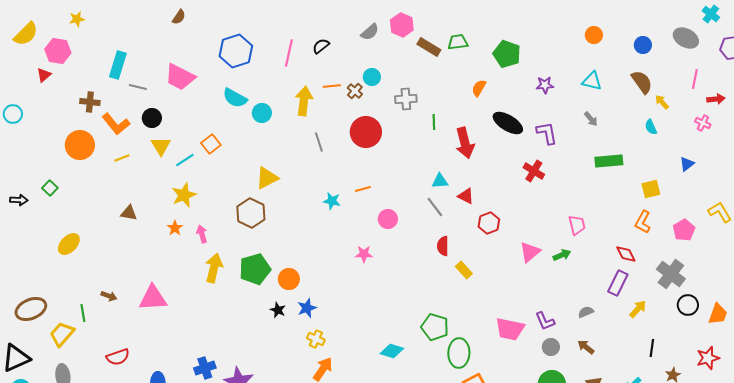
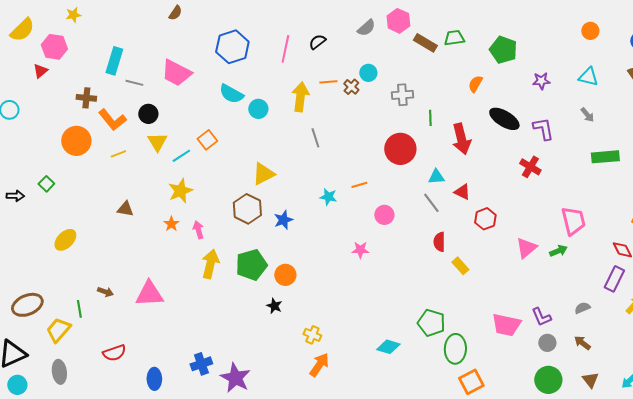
red circle: (366, 132) -> (400, 149), moved
pink trapezoid: (577, 225) -> (573, 221), size x1.4
blue star: (307, 308) -> (283, 220), moved

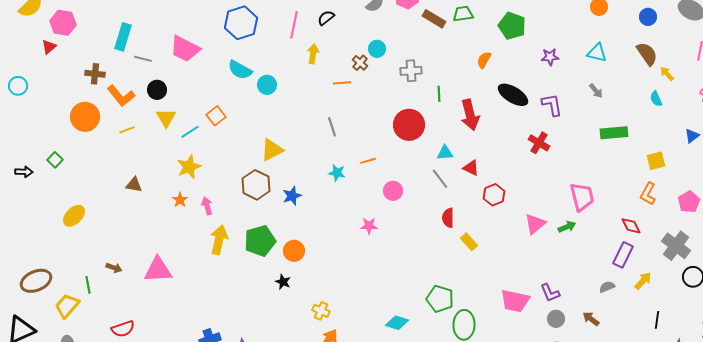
orange line: (328, 82) -> (342, 83), moved
yellow arrow: (300, 97) -> (313, 54), moved, size x0.7
gray line: (315, 138) -> (332, 127), moved
gray semicircle: (582, 308) -> (607, 287), moved

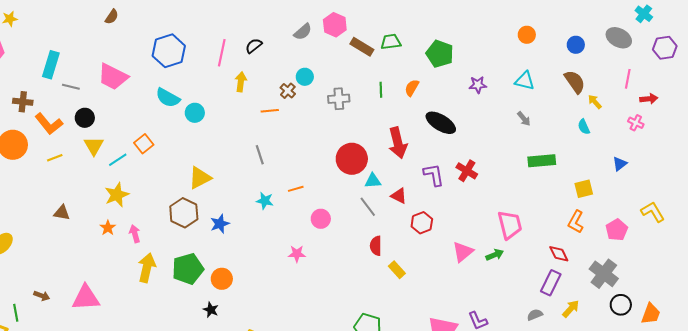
green line: (439, 94) -> (381, 90), moved
purple L-shape: (552, 105) -> (434, 175), moved
red circle: (409, 125) -> (352, 159), moved

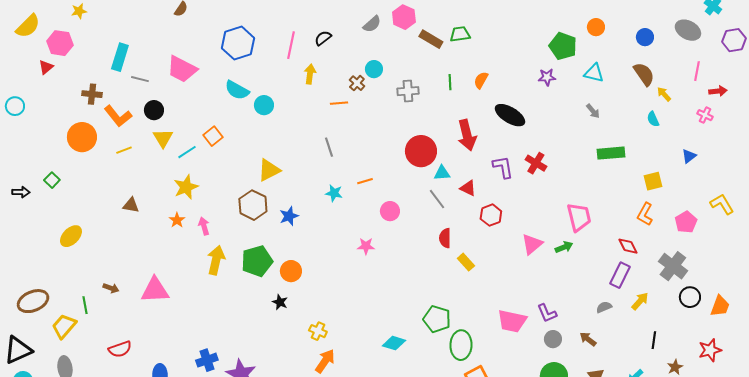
green pentagon: (440, 54) -> (563, 46), moved

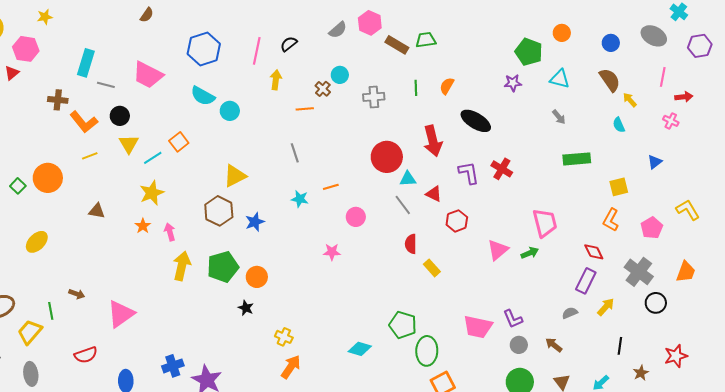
orange circle: (82, 137) -> (48, 178), moved
pink triangle: (155, 290) -> (121, 314), moved, turned -32
orange trapezoid: (720, 306) -> (686, 272), moved

